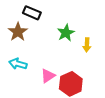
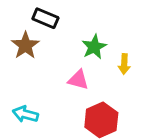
cyan arrow: (18, 64) -> (25, 114), moved
pink triangle: (48, 76) -> (78, 80), moved, turned 49

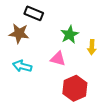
brown star: (25, 45) -> (19, 33), turned -30
cyan arrow: (25, 114) -> (22, 66), moved

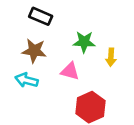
brown star: (19, 33) -> (34, 51), moved
green star: (70, 34) -> (84, 42), turned 30

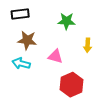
black rectangle: (41, 16) -> (20, 14), moved, turned -30
green star: (84, 42) -> (66, 21), moved

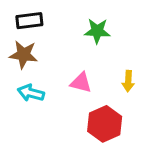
brown star: (27, 40) -> (23, 55), moved
yellow arrow: (88, 45) -> (128, 81), moved

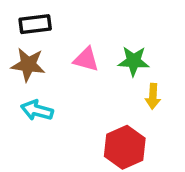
green star: (97, 31) -> (134, 61), moved
pink triangle: (81, 83) -> (86, 59), moved

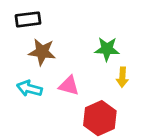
pink triangle: (86, 59) -> (69, 86), moved
brown star: (28, 65) -> (42, 52), moved

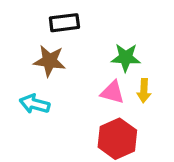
black rectangle: (28, 19) -> (64, 23), moved
pink triangle: (69, 86) -> (112, 92), moved

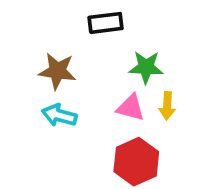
black rectangle: (64, 23) -> (106, 23), moved
cyan arrow: (35, 104) -> (59, 115), moved

